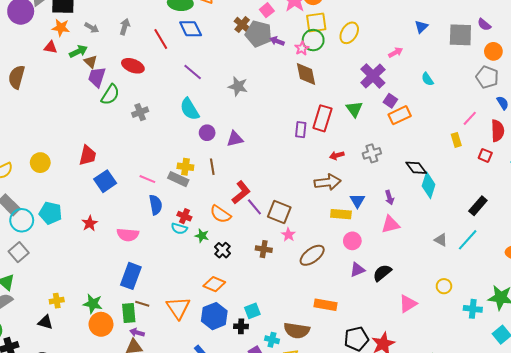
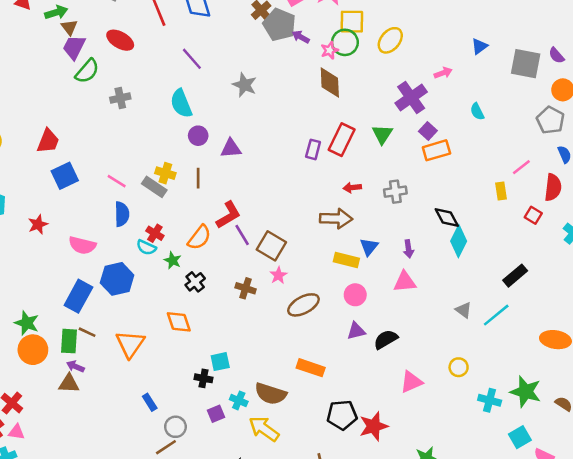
orange semicircle: (220, 214) -> (199, 237), turned -95
orange diamond: (214, 284) -> (179, 322), turned 40
blue hexagon: (214, 316) -> (117, 279), moved

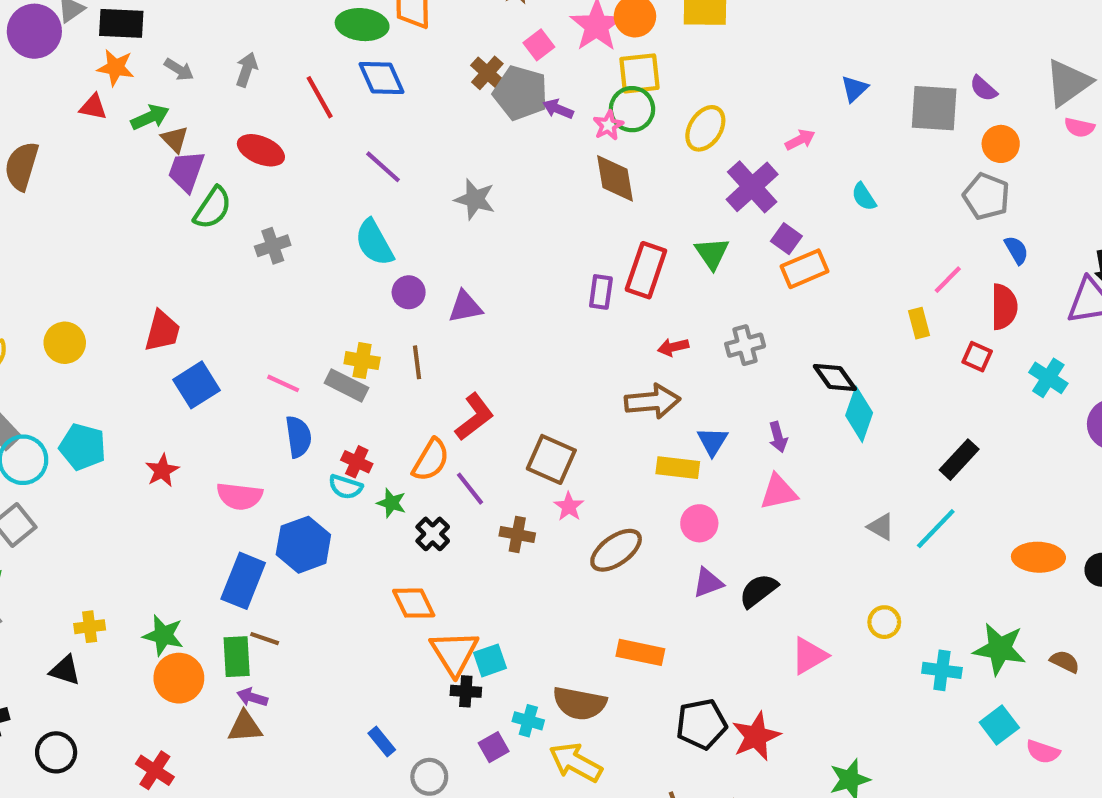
yellow ellipse: (390, 40) -> (705, 128), moved
purple line: (242, 235) -> (470, 489), moved
orange triangle: (130, 344) -> (454, 653), moved

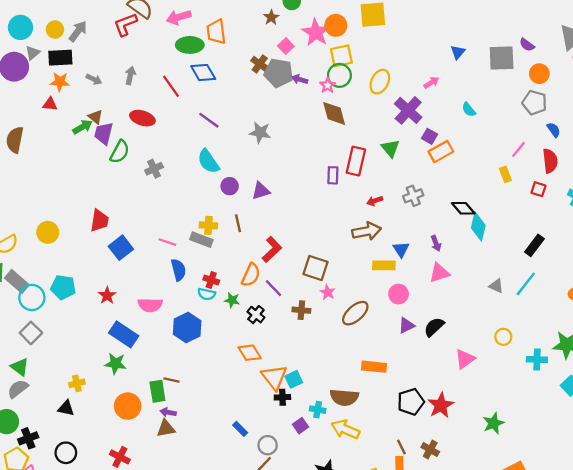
green arrow: (150, 117) -> (82, 127), moved
blue rectangle: (243, 581) -> (124, 334), moved, turned -72
green star: (163, 635) -> (115, 363), moved

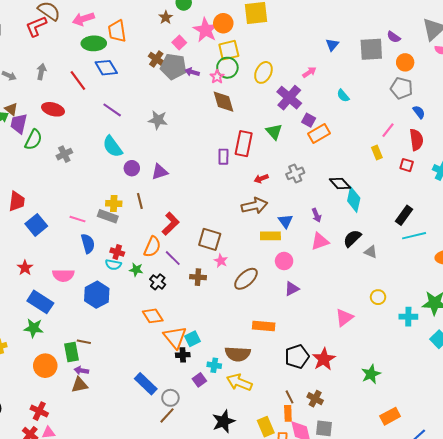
cyan line: (526, 284) -> (414, 236), moved, turned 40
black semicircle: (434, 327) -> (352, 238), moved
blue rectangle: (240, 429) -> (146, 384), size x1.6

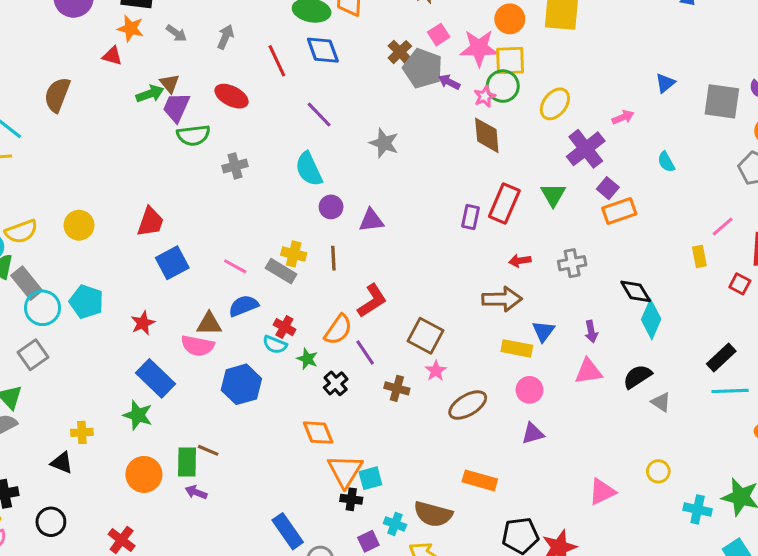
pink star: (206, 30) -> (479, 48), moved, turned 30
green semicircle: (33, 140) -> (193, 135), turned 45
blue semicircle: (88, 244) -> (243, 306), turned -108
brown triangle: (80, 385) -> (209, 324), moved

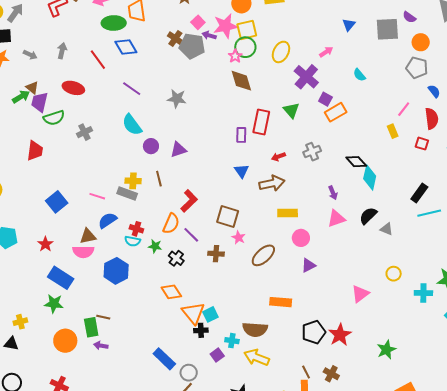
purple arrow: (449, 82) -> (209, 35), moved
red trapezoid: (150, 222) -> (35, 151), moved
blue triangle: (543, 331) -> (242, 171), moved

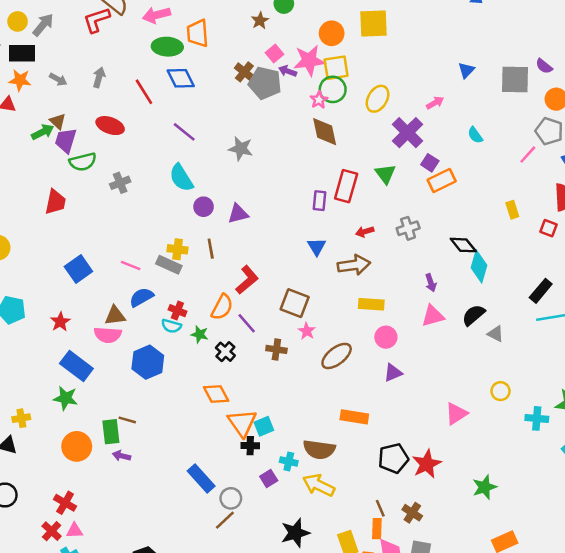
pink line: (404, 109) -> (528, 155), moved

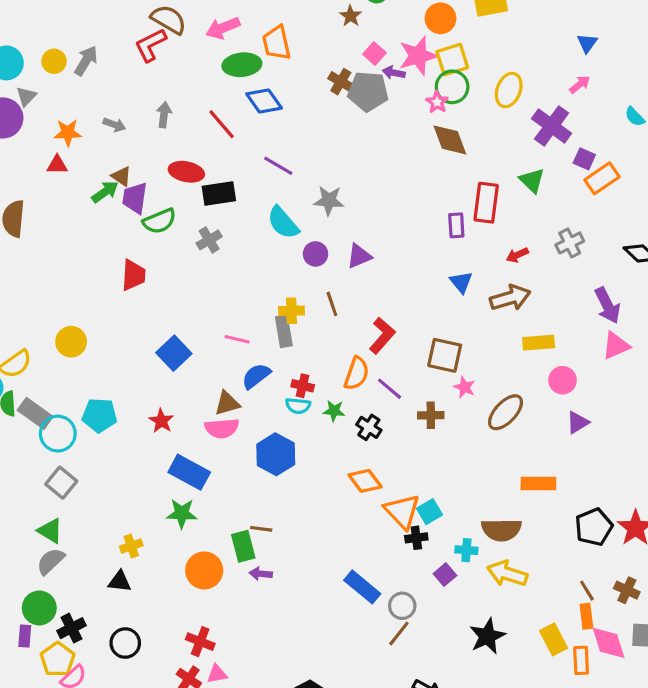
black rectangle: (22, 53) -> (219, 193), moved
blue triangle: (466, 70) -> (587, 43), moved
gray star: (241, 149) -> (329, 200), moved
gray rectangle: (169, 265) -> (284, 331), turned 65
purple arrow: (431, 283) -> (607, 305), size x1.6

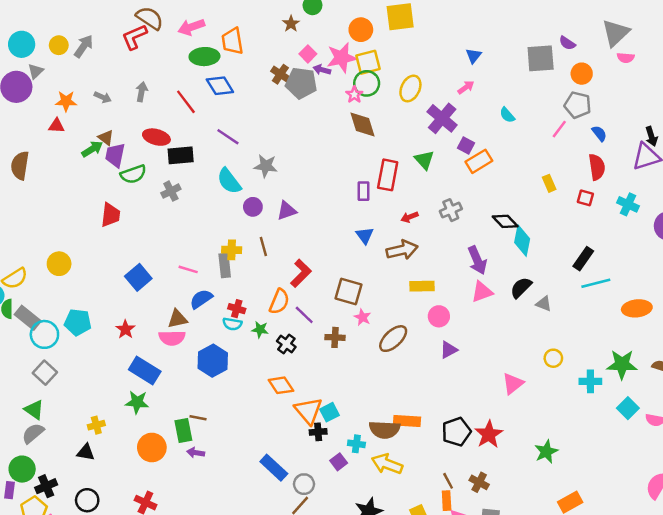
orange rectangle: (538, 484) -> (407, 421), moved

